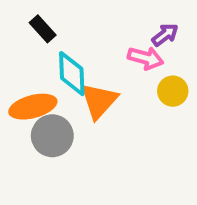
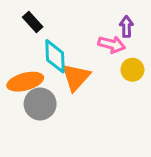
purple arrow: (165, 35) -> (126, 27), turned -54

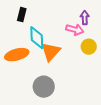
black rectangle: (33, 22) -> (22, 15), turned 56
gray circle: (40, 104) -> (44, 87), moved

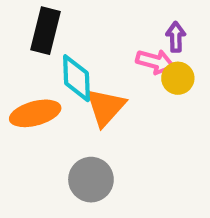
black rectangle: (22, 15) -> (45, 31), size x1.5
yellow circle: (89, 47) -> (178, 78), moved

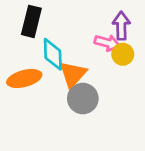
purple arrow: (176, 37) -> (121, 26), size x1.4
gray circle: (91, 180) -> (83, 99), moved

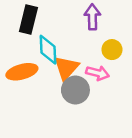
purple arrow: (121, 26) -> (92, 17), moved
pink arrow: (107, 43) -> (98, 73), moved

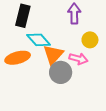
cyan diamond: (48, 50) -> (39, 40), turned -40

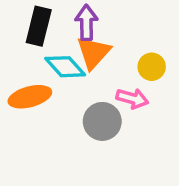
purple arrow: (74, 14) -> (86, 23), moved
orange triangle: (53, 55) -> (93, 53), moved

